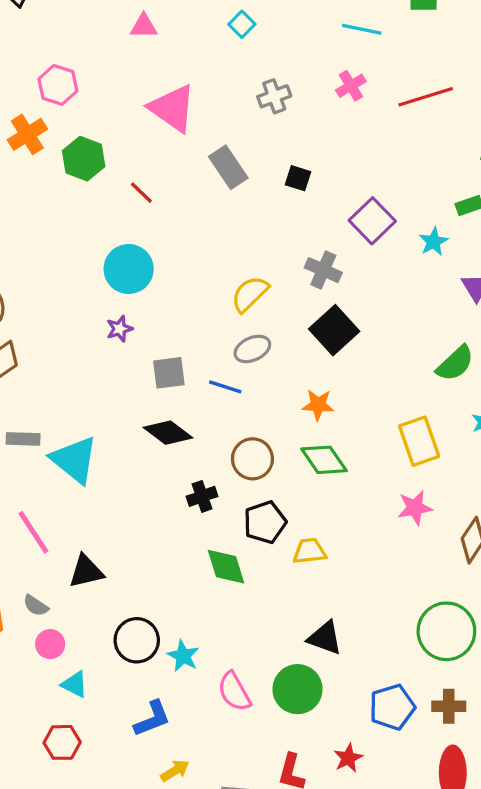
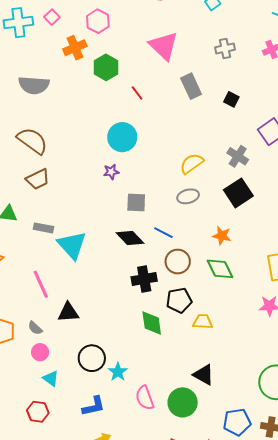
blue line: (225, 387) -> (163, 233), moved
black cross: (202, 496) -> (144, 279), size x1.4

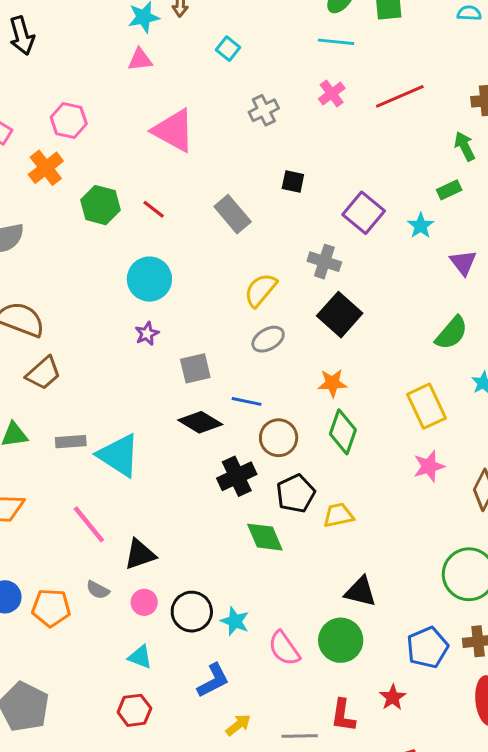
green hexagon: (106, 67) -> (100, 205), moved
gray rectangle: (191, 86) -> (233, 214), moved
green diamond: (220, 269) -> (343, 432), turned 60
pink circle: (40, 352) -> (144, 602), moved

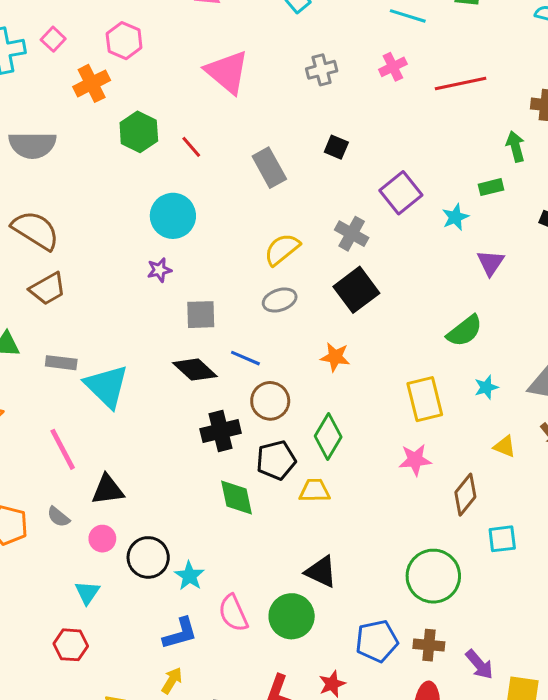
green diamond: (343, 432) -> (328, 437), moved
cyan triangle: (140, 657) -> (87, 593), turned 32
blue L-shape: (213, 681) -> (180, 633), moved
yellow arrow: (238, 725) -> (172, 680), turned -32

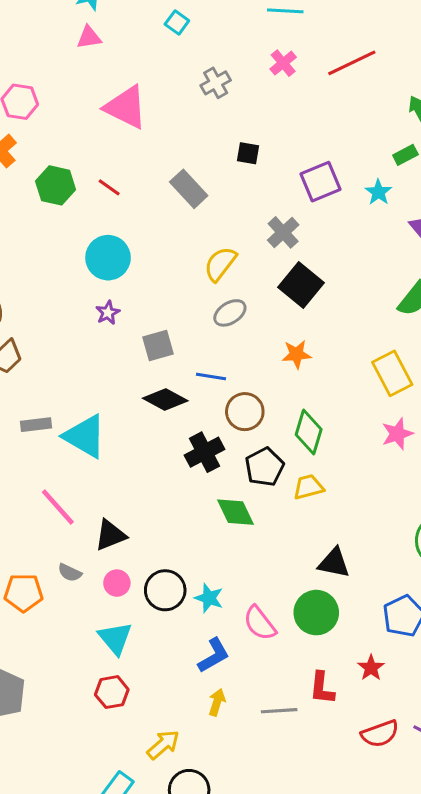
purple square: (401, 193) -> (321, 182), turned 30
gray cross: (352, 234) -> (283, 232), turned 32
cyan triangle: (87, 593) -> (115, 638), size x1.4

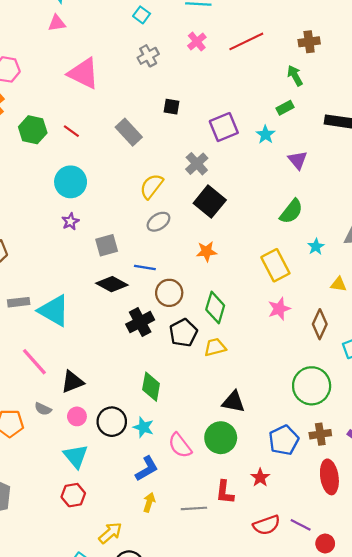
cyan square: (177, 22) -> (142, 15), moved
green diamond: (235, 512) -> (151, 387), moved, turned 36

